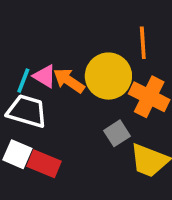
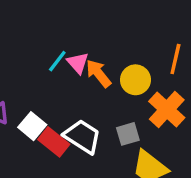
yellow circle: (108, 76) -> (135, 80), size x0.7
white trapezoid: (27, 111) -> (82, 136), moved

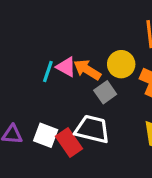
gray square: (128, 134) -> (105, 92), moved
red rectangle: (54, 142) -> (69, 142), turned 36

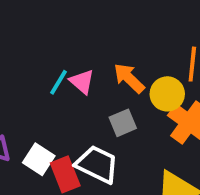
yellow circle: (121, 64) -> (167, 94), moved
orange arrow: (87, 70) -> (129, 78), moved

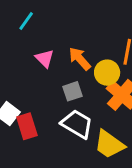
cyan line: (58, 82) -> (26, 21), moved
white trapezoid: (97, 164) -> (77, 124), moved

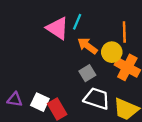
cyan line: (26, 21) -> (77, 22), moved
pink triangle: (45, 58) -> (57, 28), moved, size x1.5

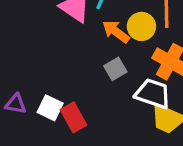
yellow circle: (112, 52) -> (141, 26), moved
white trapezoid: (97, 99) -> (153, 94), moved

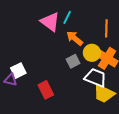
yellow circle: (141, 26) -> (92, 53), moved
white square: (50, 108) -> (18, 71), moved, turned 35

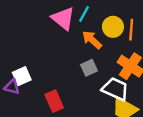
yellow circle: (92, 53) -> (113, 27), moved

